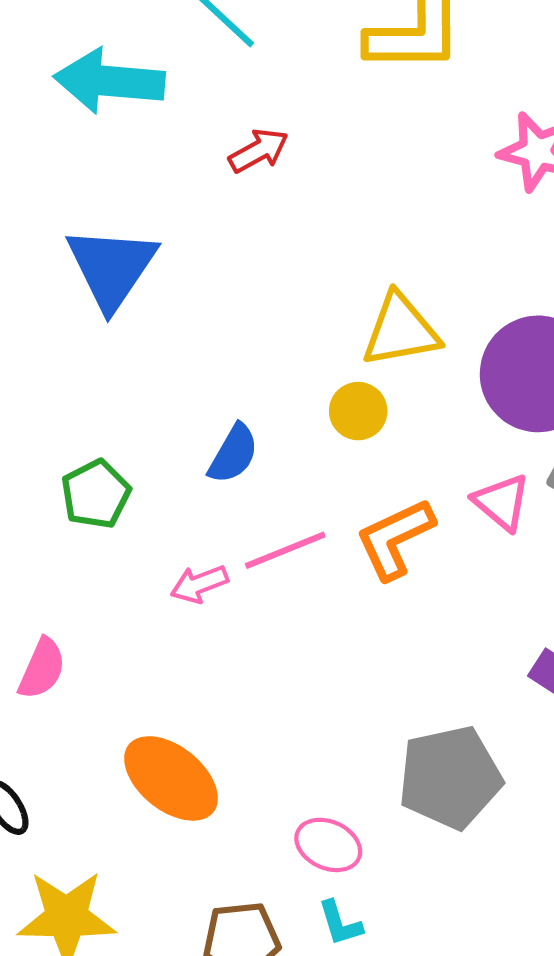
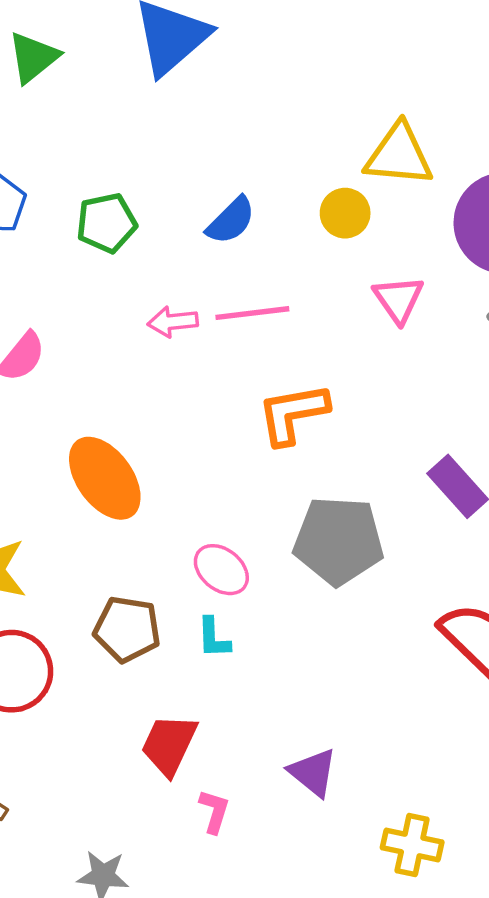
pink triangle: (502, 502) -> (399, 299), moved
orange L-shape: (395, 539) -> (293, 414), moved

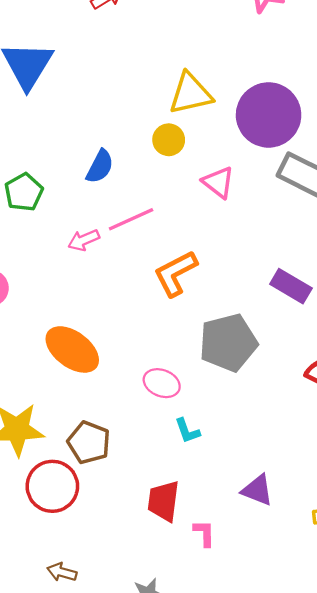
brown pentagon: (127, 629) -> (89, 442), moved, turned 30
cyan L-shape: (213, 638) -> (187, 431), moved

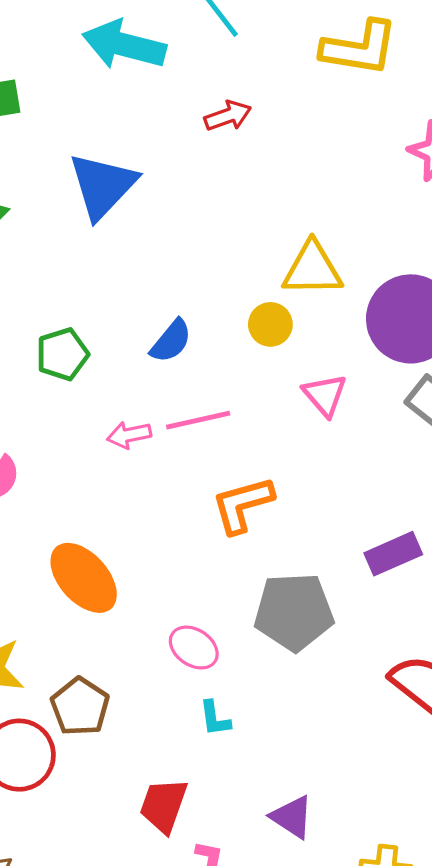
purple rectangle: (291, 286) -> (393, 554), turned -66

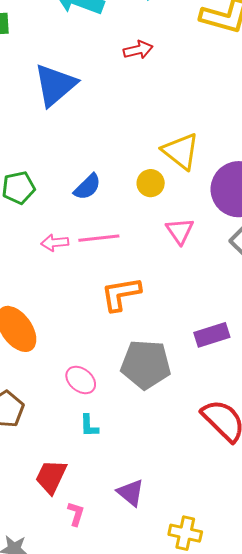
yellow triangle: (312, 269) -> (181, 151), turned 33

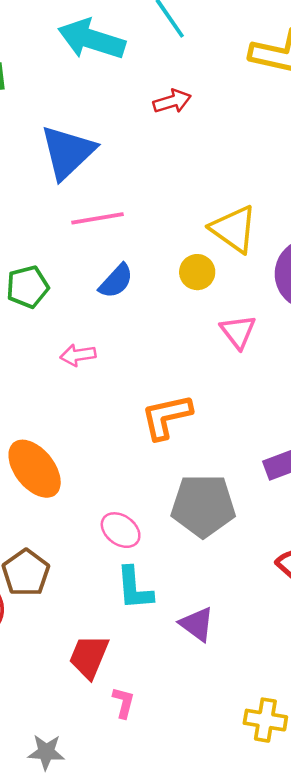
pink line: (99, 238) -> (98, 218), moved
cyan L-shape: (89, 426) -> (134, 588), size x1.5
purple triangle: (131, 493) -> (197, 624), moved

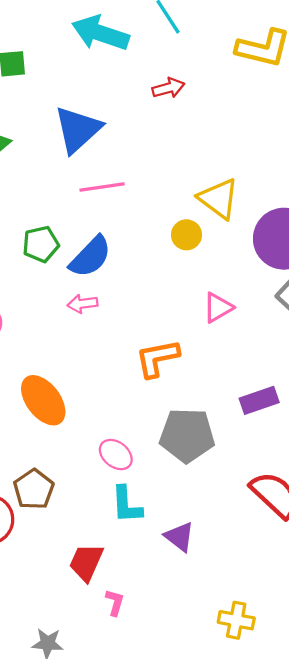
blue semicircle: (116, 281) -> (90, 257), moved, size x1.4
pink triangle: (238, 332) -> (218, 308), moved, turned 36

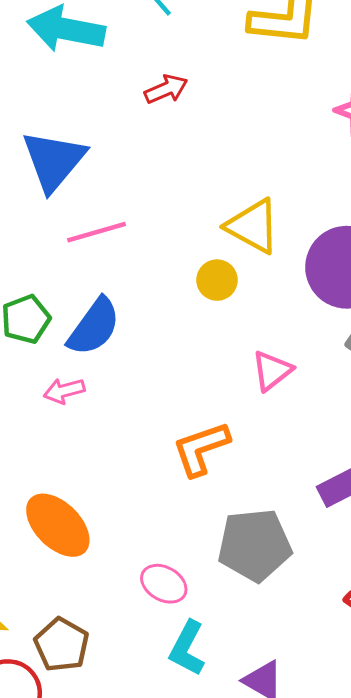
pink arrow: (83, 304) -> (64, 391), moved
cyan L-shape: (126, 505) -> (187, 648), turned 39

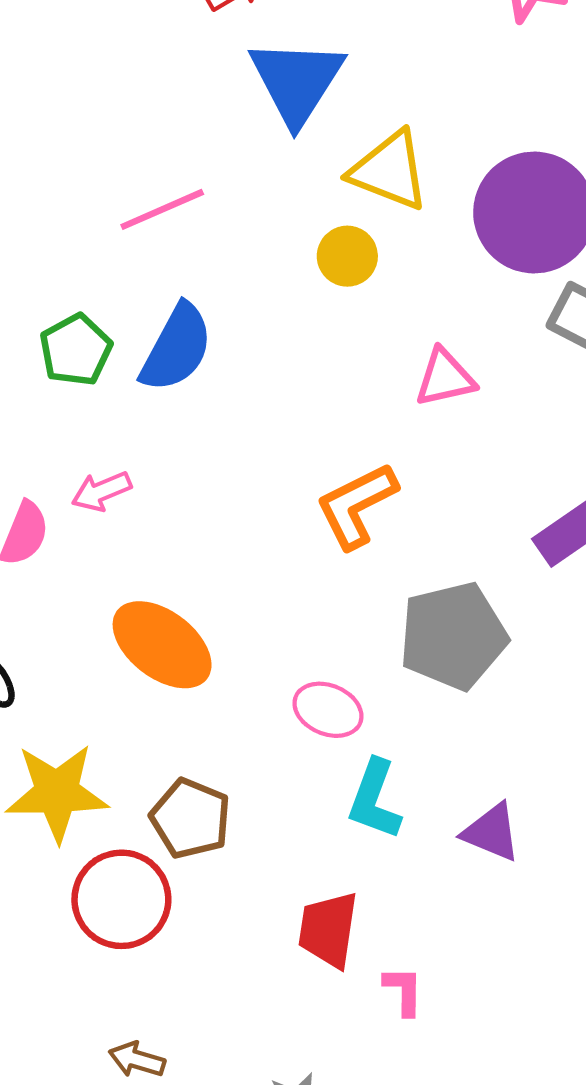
blue triangle: (54, 161) -> (297, 81), moved
pink triangle: (272, 371) -> (445, 378), turned 33
pink arrow: (64, 391) -> (101, 491), moved

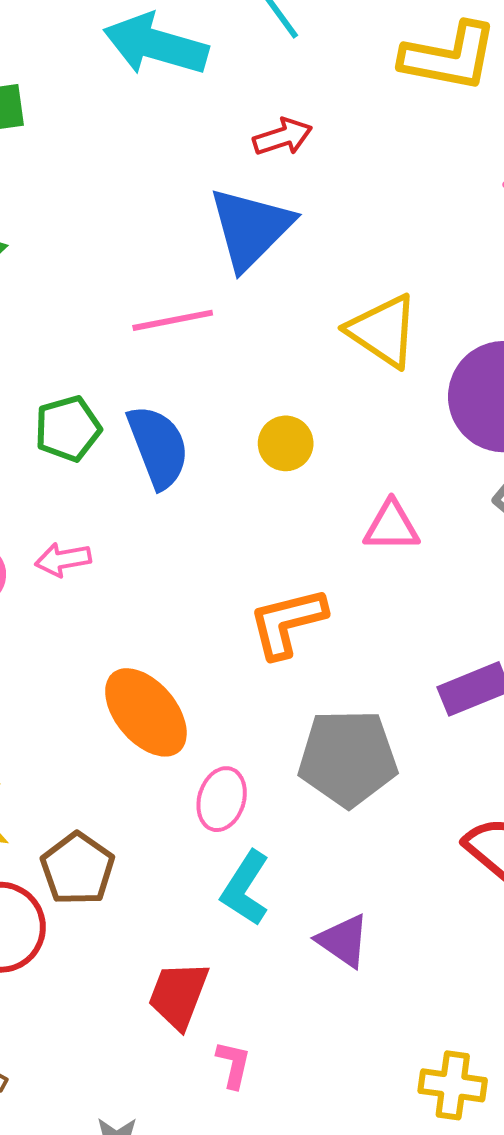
blue triangle: (297, 81) -> (251, 228), moved
yellow circle: (347, 256) -> (286, 443), moved
blue semicircle: (177, 348) -> (158, 447), turned -62
orange ellipse: (162, 645) -> (146, 712), moved
pink ellipse: (328, 710) -> (222, 799), turned 72

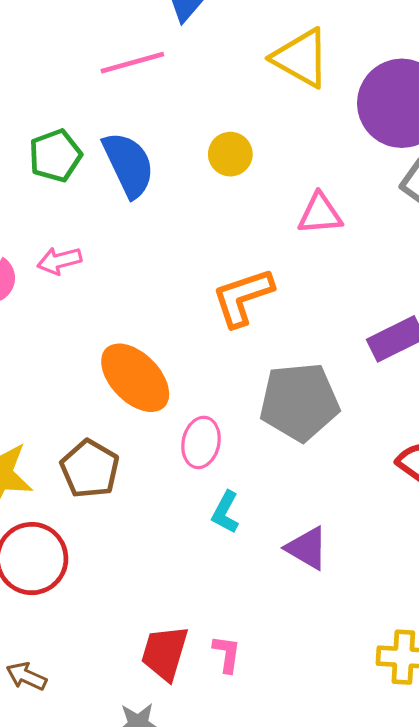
brown pentagon: (78, 869) -> (90, 469), moved
cyan L-shape: (245, 888) -> (225, 512), size x0.7
red trapezoid: (178, 995) -> (165, 653), moved

